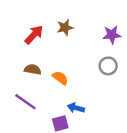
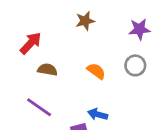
red arrow: (34, 35) -> (31, 43), moved
orange semicircle: (60, 78) -> (96, 71), moved

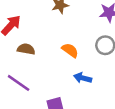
blue arrow: (98, 114) -> (83, 78), moved

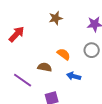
brown semicircle: (26, 49) -> (45, 67), moved

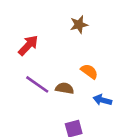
purple line: (23, 80) -> (37, 84), moved

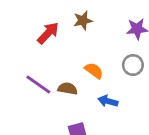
red arrow: (28, 45) -> (48, 33), moved

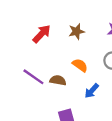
brown star: (83, 21) -> (77, 31), moved
blue arrow: (108, 101) -> (92, 91), turned -63

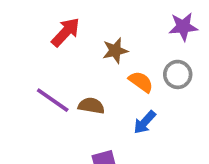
brown star: (77, 31) -> (115, 51), moved
orange semicircle: (80, 65) -> (141, 82), moved

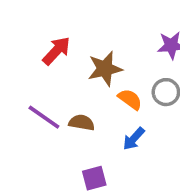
brown star: (115, 51) -> (105, 69), size x1.4

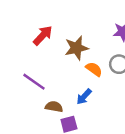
brown semicircle: (82, 123) -> (54, 107), moved
blue arrow: (134, 139) -> (84, 97), moved

